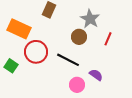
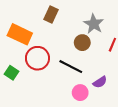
purple semicircle: (96, 75) -> (100, 82), turned 112

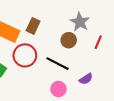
brown rectangle: (51, 14) -> (33, 26), moved
pink circle: (80, 93) -> (58, 89), moved

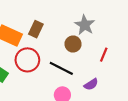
red line: (98, 42) -> (104, 55), moved

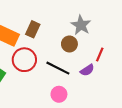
purple semicircle: (91, 84) -> (87, 70), moved

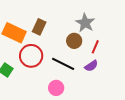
red line: (100, 54) -> (95, 47), moved
pink circle: (59, 94) -> (56, 88), moved

